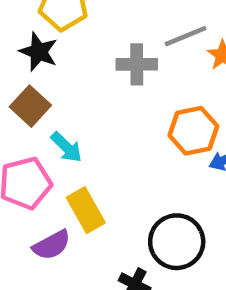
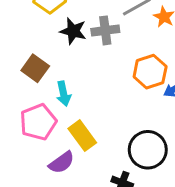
black star: (39, 52) -> (73, 31), moved
cyan arrow: (66, 147) -> (64, 94), turned 40

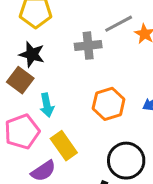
black star: (73, 31) -> (32, 54), moved
orange hexagon: (150, 72) -> (109, 104), moved

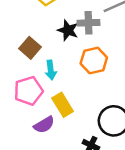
black star: (32, 54) -> (68, 30), moved
orange hexagon: (109, 104) -> (94, 60), moved

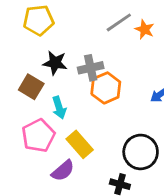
gray cross: (89, 23) -> (91, 68), moved
black star: (68, 30) -> (55, 63), moved

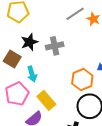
black star: (55, 63) -> (29, 42), turned -30
orange hexagon: (106, 88) -> (82, 80), moved

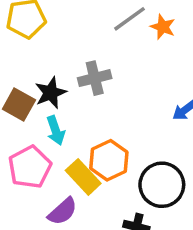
black star: (29, 42) -> (51, 93), moved
orange hexagon: (82, 80) -> (109, 160), moved

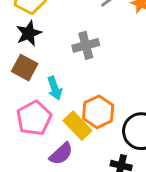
black star: (51, 93) -> (29, 33), moved

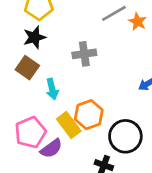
pink pentagon: (34, 118) -> (30, 132), moved

